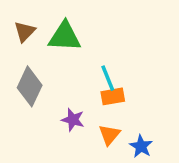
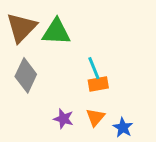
brown triangle: (25, 32) -> (21, 28), size x1.6
purple star: (73, 120) -> (63, 119), moved

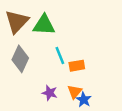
cyan line: (94, 68) -> (60, 55), moved
blue star: (123, 127) -> (84, 100), moved

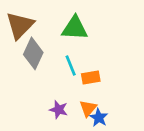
green triangle: (44, 25) -> (75, 28), moved
gray diamond: (20, 59) -> (33, 53), moved

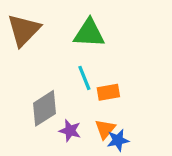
gray diamond: (33, 53) -> (44, 108), moved, turned 32
blue star: (99, 118) -> (118, 140), turned 30

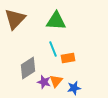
orange triangle: (105, 129) -> (56, 81), moved

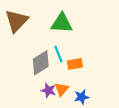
gray diamond: (28, 68) -> (41, 63), moved

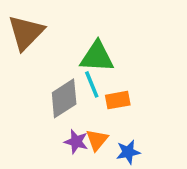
green triangle: (62, 23) -> (97, 57), moved

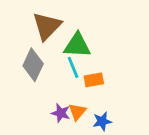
brown triangle: (26, 33) -> (47, 26), moved
gray diamond: (64, 98) -> (33, 65), moved, turned -32

